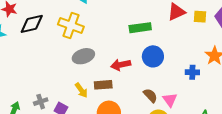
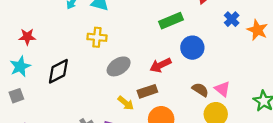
black diamond: (32, 24) -> (58, 71), moved
yellow cross: (71, 25) -> (97, 37), size x0.7
blue cross: (192, 72) -> (232, 19), moved, turned -32

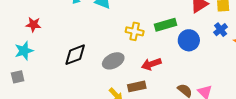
yellow cross: (97, 37) -> (135, 31), moved
blue circle: (192, 48) -> (189, 40), moved
black diamond: (58, 71) -> (75, 55), moved

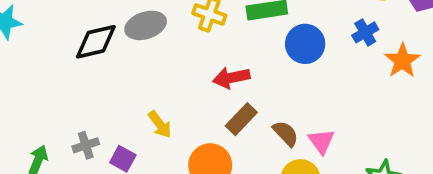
gray ellipse: (113, 61) -> (146, 25), moved
brown rectangle: (137, 86) -> (241, 119), moved, turned -42

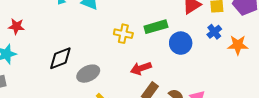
gray ellipse: (146, 25) -> (88, 74), moved
orange star: (402, 61) -> (238, 45), turned -30

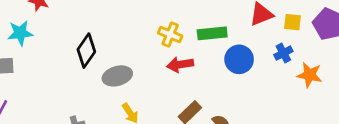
black diamond: (60, 58) -> (86, 51), turned -45
red arrow: (141, 68) -> (180, 65), moved

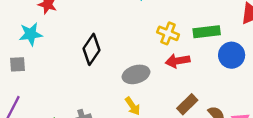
gray ellipse: (117, 76) -> (136, 74), moved

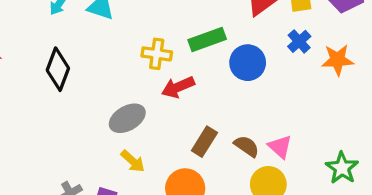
black diamond: (91, 49) -> (58, 69), moved

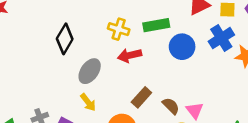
blue cross: (299, 41) -> (221, 38), size x1.5
black diamond: (58, 69) -> (65, 39), moved
gray ellipse: (127, 118) -> (90, 71), turned -35

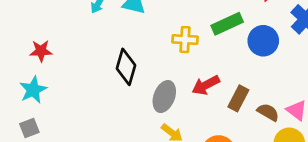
red arrow: (130, 55) -> (206, 85), moved
brown rectangle: (141, 97) -> (238, 98), moved

